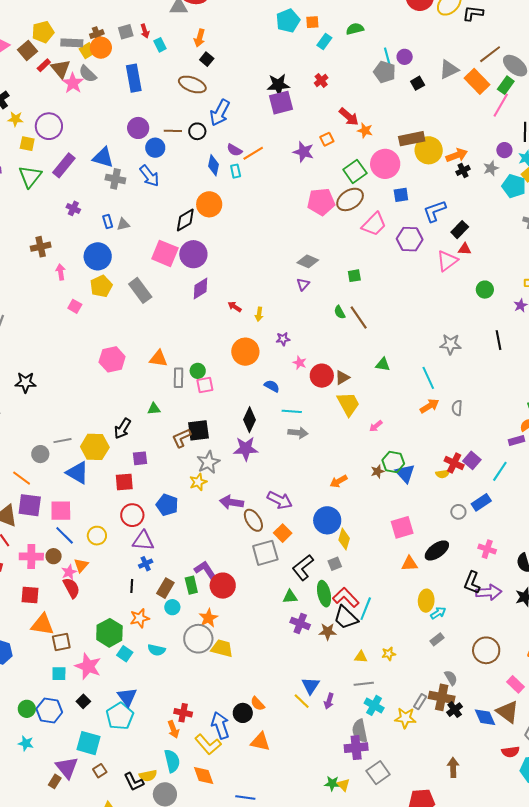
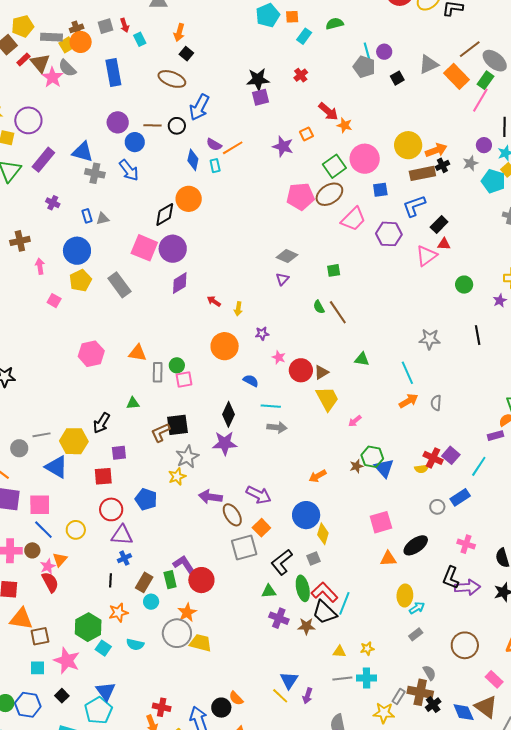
purple square: (281, 103) -> (261, 97), size x0.7
brown rectangle: (412, 139) -> (422, 173), moved
cyan cross: (374, 705) -> (367, 678), moved, turned -30

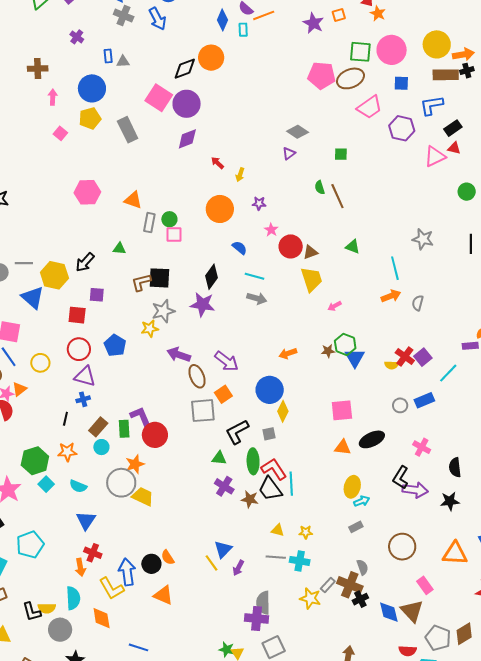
green square: (334, 166) -> (360, 52), turned 30
cyan line: (344, 603) -> (291, 484), turned -35
blue triangle: (106, 691) -> (86, 521), moved

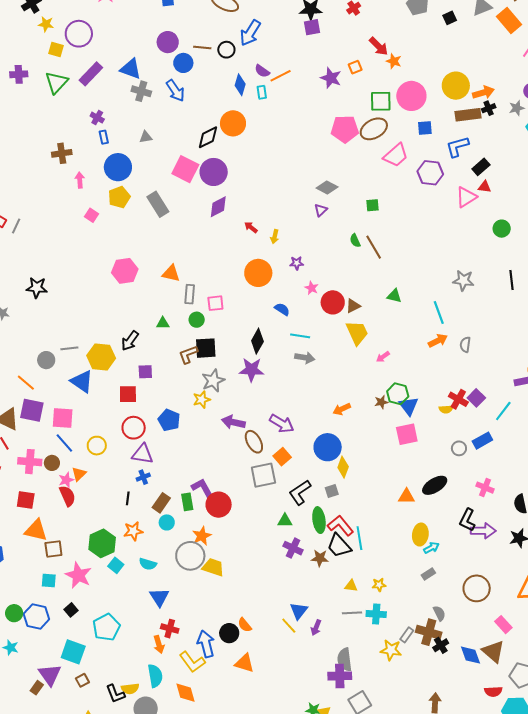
blue rectangle: (108, 56) -> (104, 137), moved
green circle: (169, 219) -> (197, 320), moved
pink square: (342, 410) -> (407, 434), moved

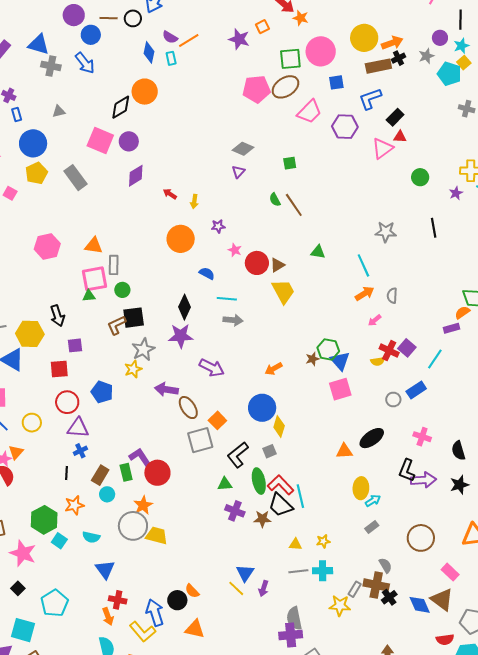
purple circle: (214, 172) -> (129, 141), size x0.7
pink square: (215, 303) -> (94, 279), moved, size x1.5
black arrow: (130, 341) -> (57, 316), turned -50
pink arrow: (383, 357) -> (375, 320), moved
purple arrow: (282, 424) -> (212, 368), moved

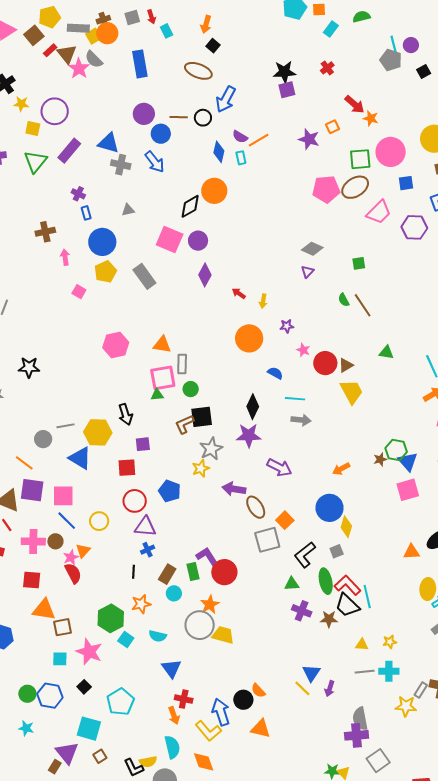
purple diamond: (136, 176) -> (205, 275), turned -30

